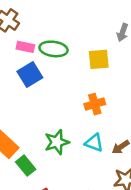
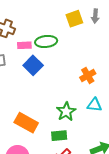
yellow square: (99, 59) -> (74, 19), moved
green rectangle: (26, 166) -> (59, 136), moved, turned -42

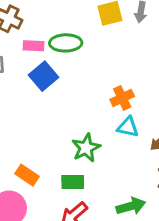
cyan triangle: (95, 105) -> (128, 127), moved
orange rectangle: (26, 123) -> (27, 175), moved, size x0.7

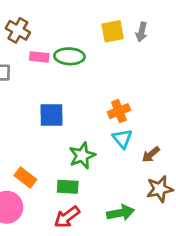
blue square: (44, 76) -> (52, 115), moved, turned 36
cyan triangle: (128, 127) -> (122, 139), turned 35

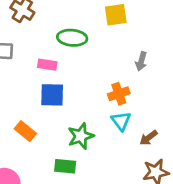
gray arrow: (141, 32) -> (141, 61), moved
pink rectangle: (39, 57) -> (47, 65), moved
orange rectangle: (25, 177) -> (25, 131), moved

